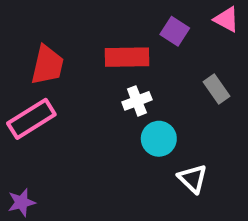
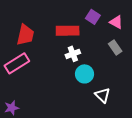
pink triangle: (226, 19) -> (116, 22), moved

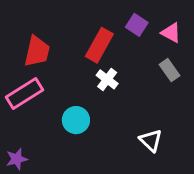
red rectangle: (68, 31) -> (99, 45), turned -60
white cross: (73, 54) -> (107, 79), turned -32
cyan circle: (84, 74) -> (76, 120), moved

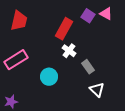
pink triangle: (171, 33) -> (106, 14), moved
red trapezoid: (37, 51) -> (19, 21), moved
gray rectangle: (170, 70) -> (88, 67), moved

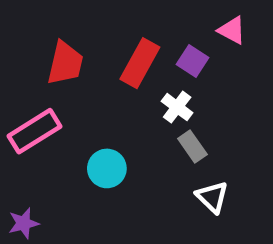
purple square: (88, 16) -> (192, 61), moved
red trapezoid: (19, 21) -> (65, 63), moved
white cross: (69, 51) -> (177, 107), moved

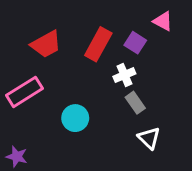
red trapezoid: (65, 63) -> (46, 44), turned 48
white cross: (177, 107) -> (124, 75), turned 30
purple star: (24, 223) -> (17, 157), turned 30

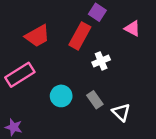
pink triangle: (163, 21) -> (132, 28), moved
purple square: (135, 43) -> (97, 12), moved
gray rectangle: (135, 103) -> (95, 100), moved

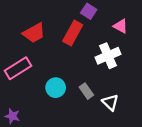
white cross: (101, 61) -> (108, 56), moved, size x1.5

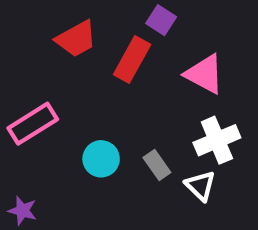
pink triangle: (121, 26) -> (205, 74), moved, size x1.5
red trapezoid: (34, 33) -> (76, 39), moved
white cross: (108, 56) -> (217, 140), moved

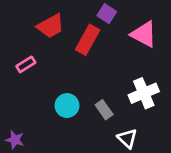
pink triangle: (205, 74) -> (144, 34), moved
pink rectangle: (33, 124) -> (26, 64), moved, size x0.6
white triangle: (200, 186) -> (127, 138), moved

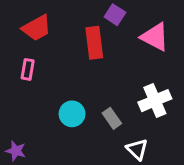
red trapezoid: (51, 26) -> (37, 28), moved
red rectangle: (88, 40) -> (94, 43), turned -36
pink rectangle: (26, 64) -> (28, 69), turned -48

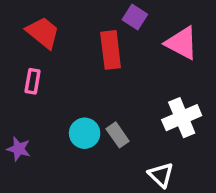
red trapezoid: (37, 28) -> (43, 33), turned -112
gray rectangle: (112, 118) -> (118, 135), moved
purple star: (16, 151) -> (19, 149), moved

